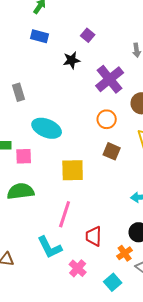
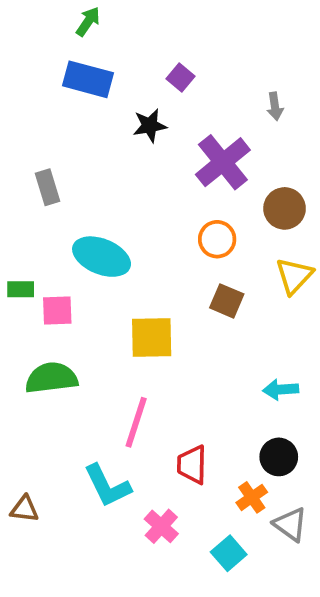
blue rectangle: (40, 36) -> (88, 79), size x1.4

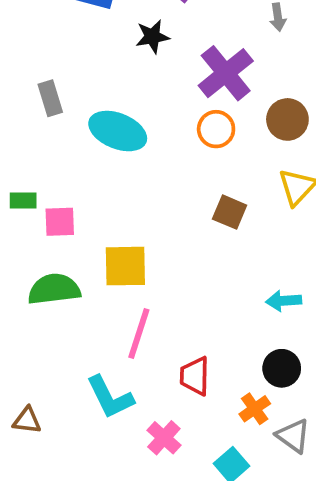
orange circle: (217, 239) -> (216, 129), moved
cyan ellipse: (102, 257) -> (118, 131), moved
yellow square: (152, 337) -> (125, 266), moved

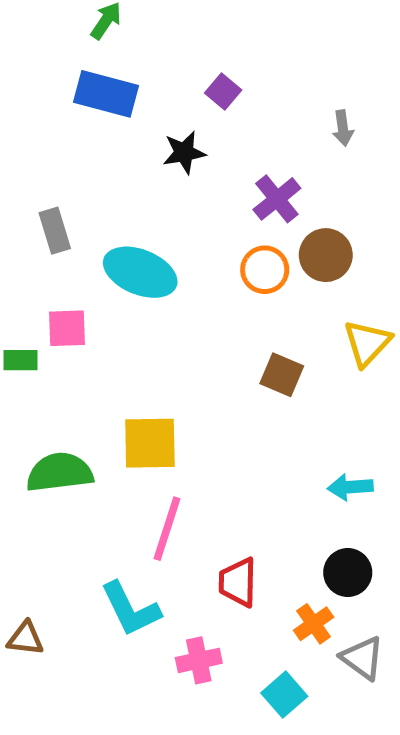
purple cross: (226, 73) -> (277, 199), size x0.7
brown circle: (287, 119) -> (326, 255), moved
pink square: (60, 222) -> (67, 328), moved
pink cross: (164, 438) -> (199, 660), turned 36

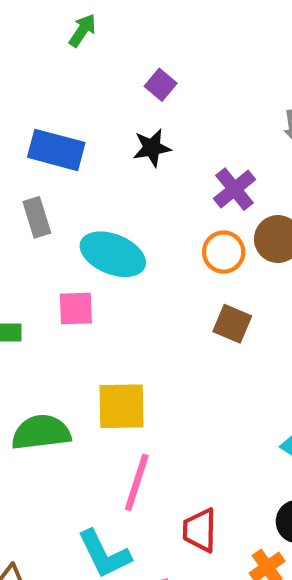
purple square: (223, 91) -> (161, 85), moved
blue rectangle: (106, 94) -> (56, 150), moved
pink square: (67, 328) -> (76, 309), moved
brown square: (282, 375) -> (232, 324), moved

